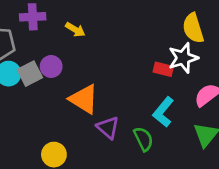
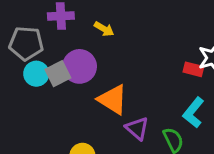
purple circle: (51, 66) -> (80, 66), size x1.5

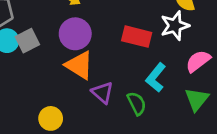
purple circle: (80, 66) -> (75, 34), moved
red rectangle: (193, 69) -> (137, 37), moved, size x1.5

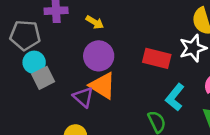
gray square: (27, 41) -> (43, 78), moved
purple triangle: (102, 93) -> (83, 97), moved

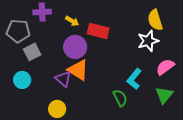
red rectangle: (157, 58) -> (98, 31), moved
cyan circle: (34, 62) -> (22, 80), moved
gray square: (43, 78) -> (32, 52), moved

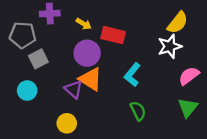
yellow semicircle: (155, 20) -> (178, 23), turned -125
cyan L-shape: (134, 79) -> (132, 75), moved

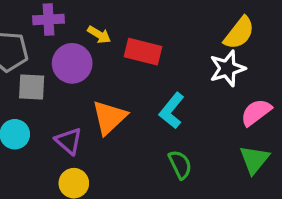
purple circle: (87, 53) -> (72, 63), moved
gray square: (38, 59) -> (32, 87), turned 30
orange triangle: (91, 79) -> (109, 117), turned 45
purple triangle: (74, 89) -> (69, 141), moved

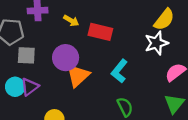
purple circle: (72, 63) -> (66, 58), moved
purple triangle: (69, 141) -> (30, 87), moved, turned 42

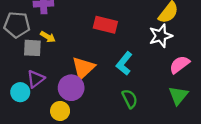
yellow arrow: (71, 21) -> (48, 37), moved
purple circle: (66, 58) -> (71, 88), moved
cyan circle: (15, 87) -> (20, 92), moved

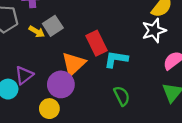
red rectangle: (105, 25) -> (96, 43), moved, turned 50
gray square: (32, 48) -> (53, 26), moved, turned -36
cyan L-shape: (124, 63) -> (116, 59), turned 60

